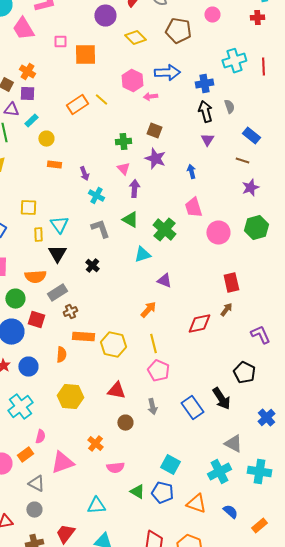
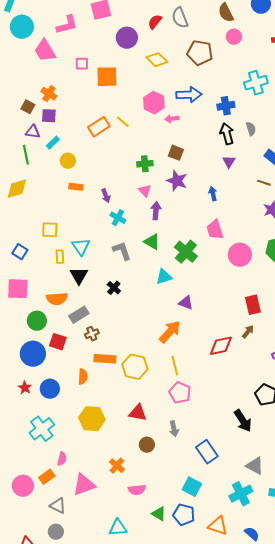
orange arrow: (148, 310) -> (170, 332), size x1.4
blue rectangle: (192, 408) -> (207, 452), moved

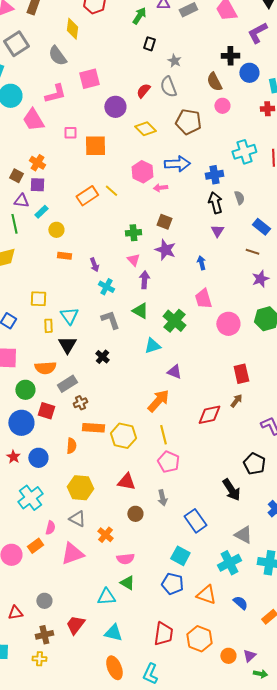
gray triangle: (58, 506) -> (77, 519), moved
green triangle: (159, 514) -> (127, 583), moved

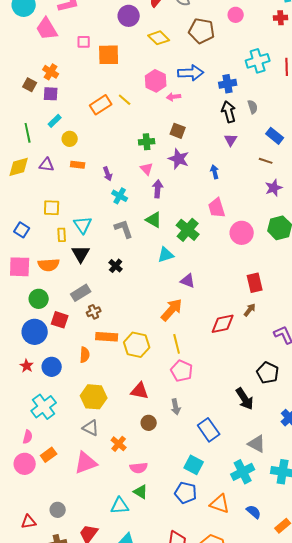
purple triangle: (21, 201) -> (47, 165), moved
orange semicircle: (45, 368) -> (49, 265), moved
pink semicircle: (50, 528) -> (28, 437), moved

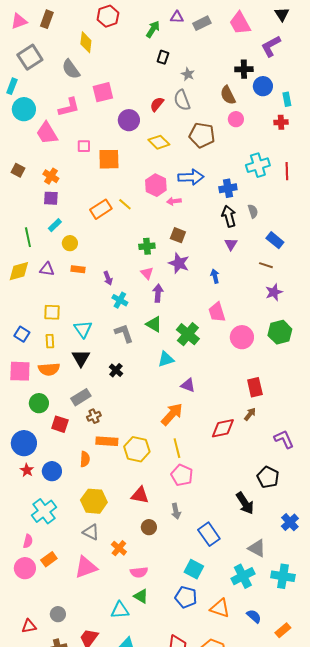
brown square: (30, 85) -> (18, 170), moved
yellow rectangle: (62, 235) -> (50, 341), moved
blue circle: (35, 332) -> (24, 443), moved

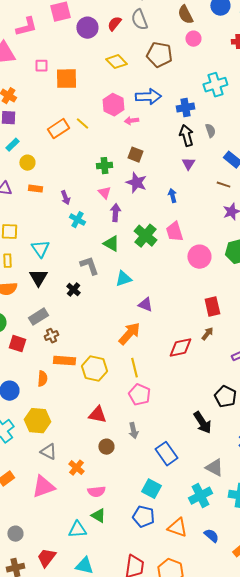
purple circle: (129, 120) -> (87, 28), moved
gray L-shape: (124, 333) -> (89, 266), moved
green cross: (188, 334) -> (145, 236), moved
yellow hexagon: (94, 501) -> (37, 421), moved

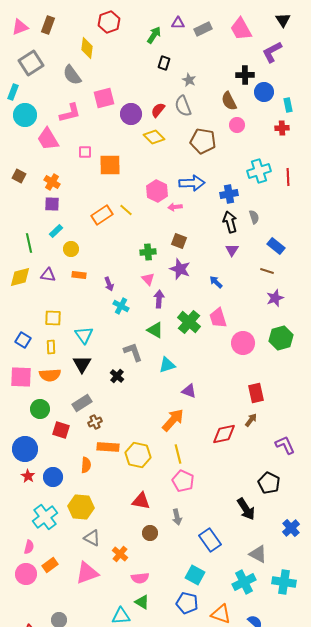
yellow diamond: (116, 62) -> (154, 137), moved
blue arrow: (172, 196) -> (216, 282), turned -32

